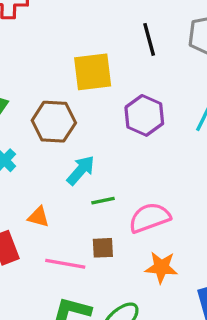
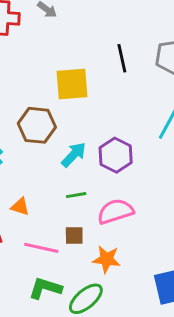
purple hexagon: (144, 115) -> (116, 155), moved
cyan arrow: (81, 170) -> (74, 155), moved
orange star: (161, 267) -> (107, 259), moved

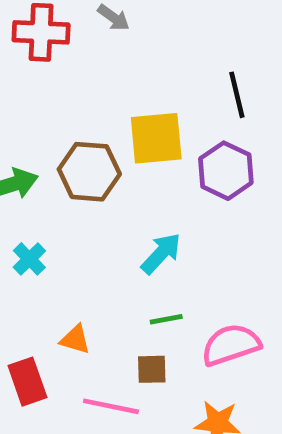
brown hexagon: (37, 125) -> (89, 172), moved
purple hexagon: (116, 155) -> (226, 171), moved
brown square: (74, 236) -> (152, 369), moved

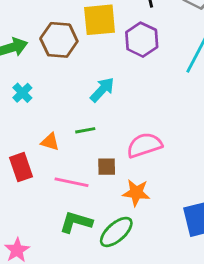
green line: (166, 319) -> (85, 130), moved
brown square: (152, 369) -> (107, 167), moved

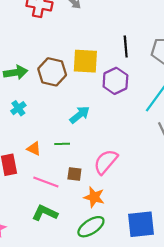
pink semicircle: (144, 145) -> (106, 162), turned -40
green ellipse: (116, 232) -> (91, 227), moved

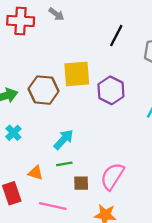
black line: (126, 47) -> (116, 36), moved, turned 40
cyan arrow: (80, 115) -> (64, 139), moved
brown square: (74, 174) -> (81, 183), moved

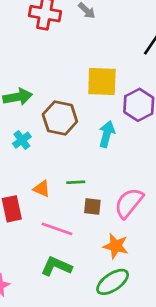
brown hexagon: (44, 90) -> (60, 118), moved
cyan arrow: (64, 139) -> (107, 134), moved, turned -35

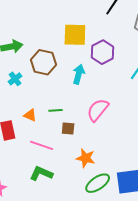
pink semicircle: (129, 203) -> (98, 110), moved
green ellipse: (113, 282) -> (98, 183), moved

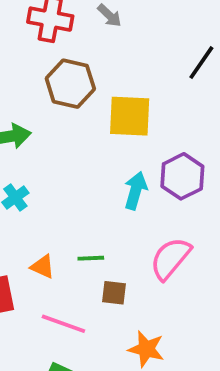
purple hexagon: (103, 52) -> (182, 176), moved
brown hexagon: (44, 62) -> (70, 84), moved

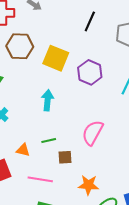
yellow square: (130, 116) -> (56, 58), turned 30
purple hexagon: (182, 176) -> (90, 72), moved
cyan arrow: (135, 191) -> (48, 100), moved

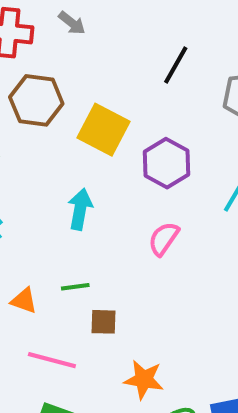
pink semicircle: (93, 133) -> (164, 239), moved, size x0.7

